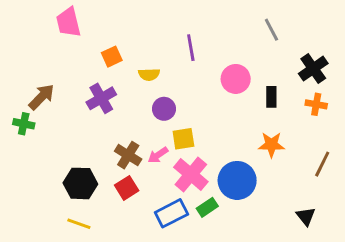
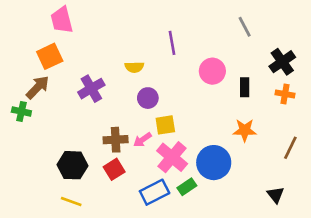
orange square: (112, 57) -> (50, 56), moved, size x1.4
brown cross: (128, 155) -> (116, 140), turned -35

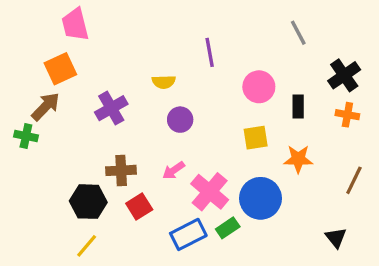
yellow square: (165, 125) -> (256, 138), moved
brown cross: (116, 140) -> (121, 170), moved
yellow line: (71, 202) -> (87, 246), turned -70

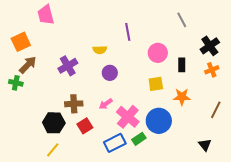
orange square: (60, 69) -> (21, 42), moved
orange cross: (347, 115) -> (212, 70), turned -32

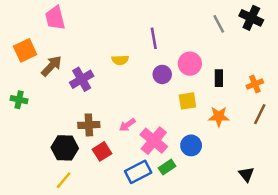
black cross: (210, 46) -> (251, 18), moved, turned -30
brown arrow: (28, 65) -> (52, 66), moved
purple circle: (110, 73) -> (162, 74), moved
brown line: (216, 110) -> (260, 114), moved
blue circle: (159, 121) -> (191, 145), size x0.7

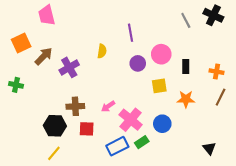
yellow semicircle: (120, 60) -> (102, 51), turned -80
orange cross: (255, 84) -> (216, 72), turned 32
red square: (102, 151) -> (87, 129), turned 35

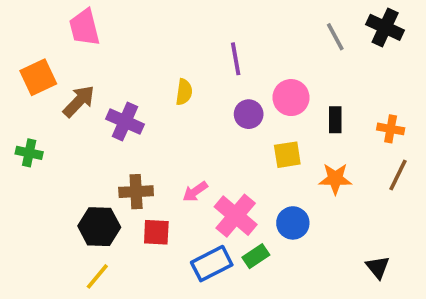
purple cross: (69, 67) -> (125, 122), turned -36

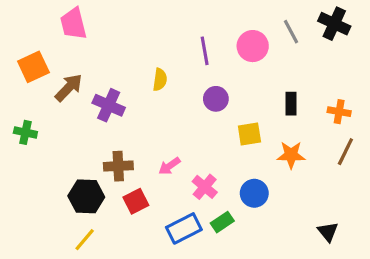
pink circle: (291, 98) -> (253, 46), moved
pink cross: (236, 216) -> (205, 187), size x0.7
red square: (156, 232) -> (136, 201), turned -30

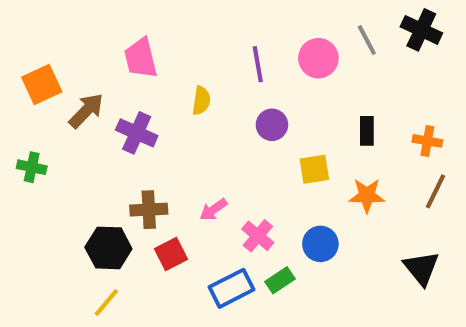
pink trapezoid: (73, 24) -> (141, 58), moved
black triangle: (328, 232) -> (421, 268), moved, size x1.4

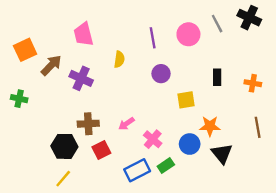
brown line: (435, 191) -> (258, 127), moved, turned -36
orange star: (367, 195) -> (210, 126), moved
black triangle: (421, 268) -> (222, 154), moved

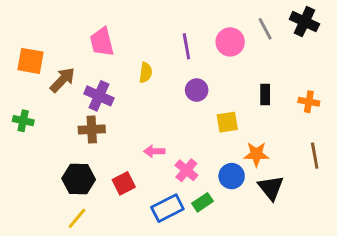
orange square: (25, 50) -> (30, 61), turned 35
brown cross: (88, 124) -> (92, 129), moved
pink arrow: (126, 124) -> (154, 151), turned 35

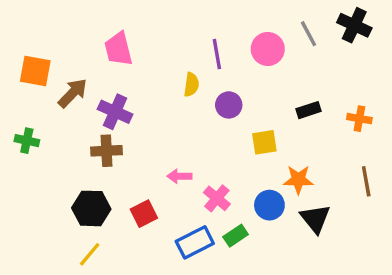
yellow semicircle: (146, 73) -> (191, 85), moved
black rectangle: (265, 94) -> (308, 110), turned 72

